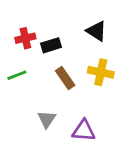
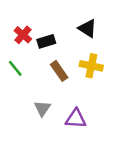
red cross: (25, 38) -> (23, 35), turned -36
green line: (17, 75) -> (15, 68), turned 72

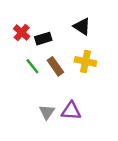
green line: (15, 68) -> (32, 66), moved
gray triangle: (42, 108) -> (47, 112), moved

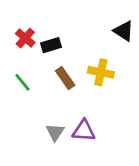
black triangle: (82, 26) -> (124, 31), moved
green line: (32, 66) -> (22, 82), moved

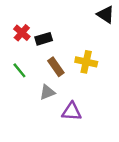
black triangle: (124, 31) -> (106, 15), moved
gray triangle: (55, 132) -> (47, 92), moved, turned 35

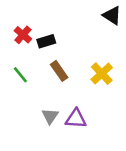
yellow cross: (86, 62) -> (102, 74), moved, turned 35
gray triangle: (47, 92) -> (50, 116), moved, turned -35

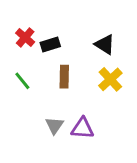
black triangle: (112, 15) -> (105, 44), moved
brown rectangle: (59, 71) -> (64, 77), turned 36

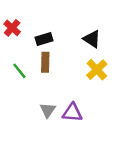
red cross: (25, 37) -> (12, 28), moved
brown rectangle: (64, 77) -> (45, 62), moved

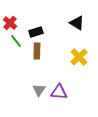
black triangle: (92, 39) -> (77, 23), moved
green line: (19, 71) -> (16, 41), moved

